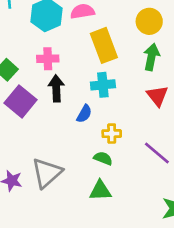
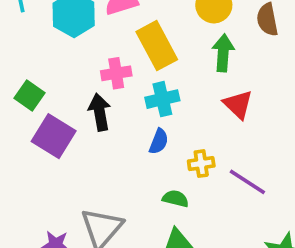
pink cross: (48, 59) -> (116, 73), moved
blue semicircle: (84, 114) -> (159, 141), moved
yellow cross: (112, 134) -> (201, 164), moved

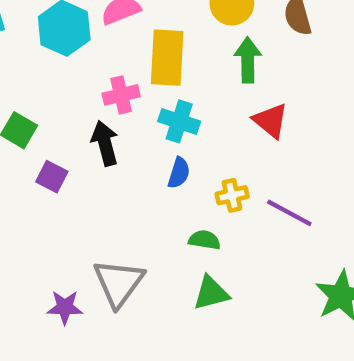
yellow rectangle: (157, 46) -> (167, 58), turned 36
cyan cross: (162, 99) -> (179, 121), turned 36
purple square: (54, 136) -> (52, 177), size x0.6

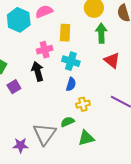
yellow rectangle: (167, 58) -> (65, 33), size x0.7
purple square: (52, 177) -> (14, 87), turned 32
yellow cross: (232, 195) -> (83, 104), moved
green semicircle: (204, 240) -> (68, 122), moved, turned -32

